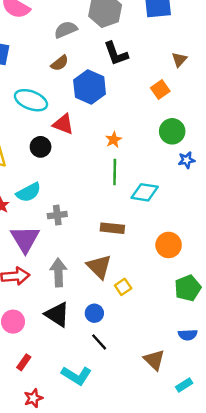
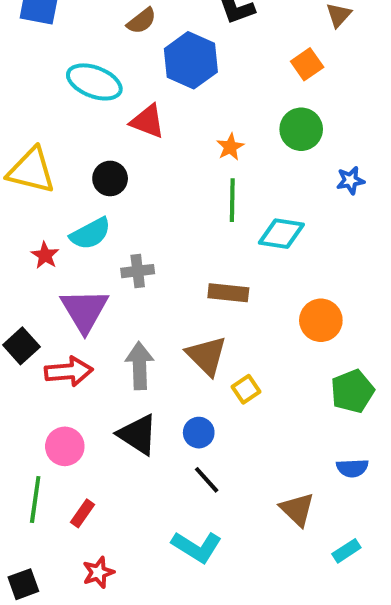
green circle: (172, 131) -> (301, 129), moved
black circle: (41, 147) -> (110, 178), moved
cyan L-shape: (76, 375) -> (197, 547), moved

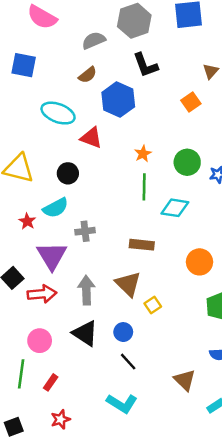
green circle: (301, 129) -> (187, 162), moved

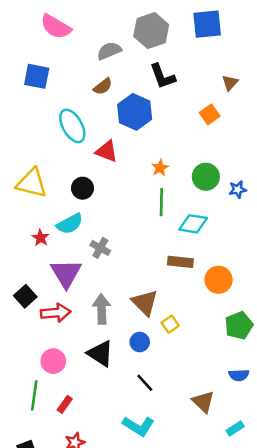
cyan ellipse: (58, 113) -> (72, 126), turned 40
gray cross: (85, 231) -> (100, 248), turned 36
brown rectangle: (142, 245) -> (180, 262), moved
blue circle: (123, 332) -> (140, 342), moved

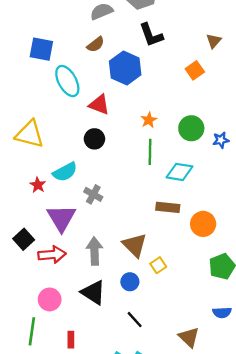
blue square: (37, 76) -> (41, 49), moved
black circle: (82, 188) -> (94, 139), moved
red rectangle: (65, 404) -> (71, 340), moved, turned -35

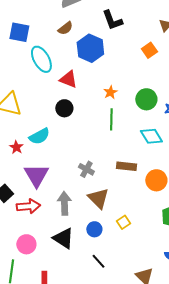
cyan diamond: (179, 172) -> (151, 136), moved, turned 50
gray cross: (93, 194) -> (86, 169), moved
yellow square: (158, 265) -> (123, 222), moved

